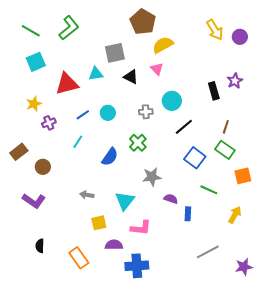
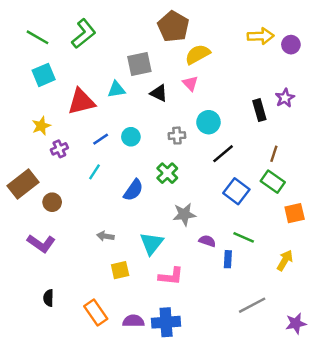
yellow arrow: (215, 30) -> (261, 36), turned -60
brown rectangle: (19, 152) -> (23, 184), size x1.4
green line: (209, 190) -> (244, 237), moved
purple semicircle: (114, 245) -> (133, 321), moved

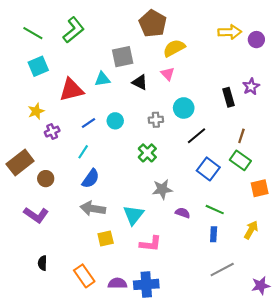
blue semicircle: (133, 190) -> (91, 179), moved
gray arrow: (105, 236) -> (93, 209), size x1.6
blue rectangle: (228, 259) -> (214, 234), moved

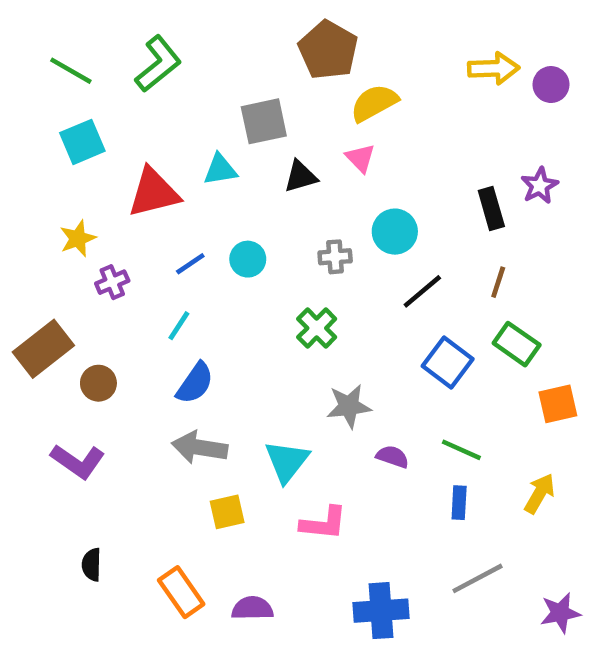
black triangle: (140, 82) -> (301, 176), turned -42
brown line: (241, 136) -> (498, 282), moved
blue cross: (146, 284) -> (381, 611), moved

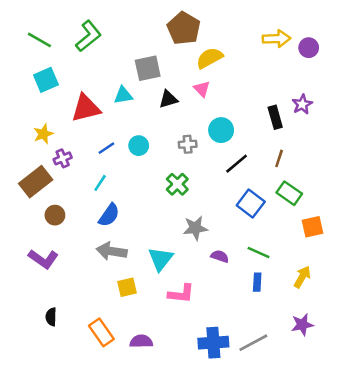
brown rectangle: (43, 349) -> (36, 182), moved
gray line: (477, 578) -> (253, 343), moved
purple star: (560, 613) -> (302, 325), moved

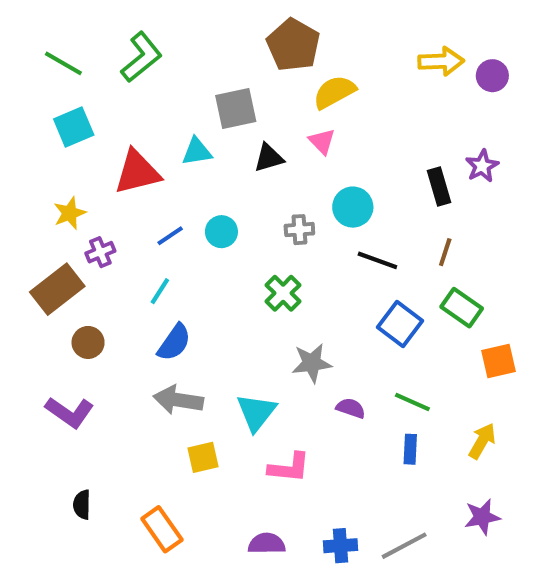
black line: (237, 164) -> (377, 260), turned 60
purple semicircle: (141, 341) -> (267, 544), moved
blue cross: (213, 343) -> (340, 546), size x0.7

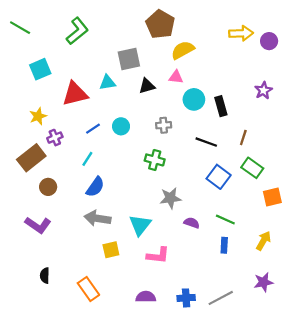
green line: (63, 63) -> (20, 28), moved
pink triangle: (322, 141) -> (176, 77), turned -40
black rectangle: (439, 186) -> (221, 106), moved
cyan circle: (353, 207) -> (194, 99), moved
green cross: (283, 293) -> (155, 160), turned -30

